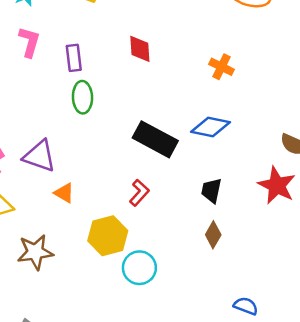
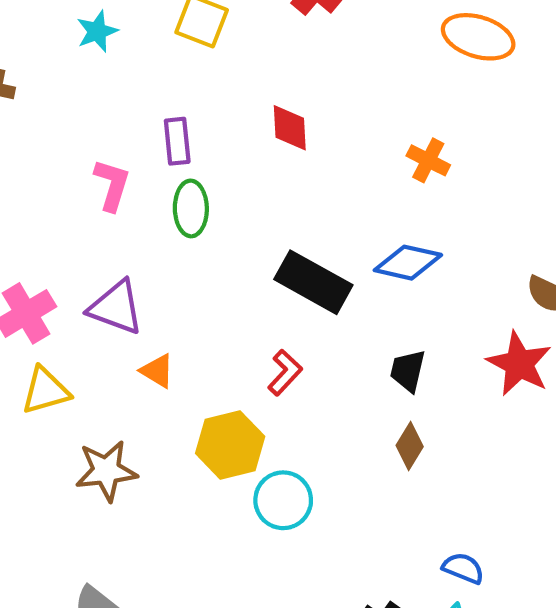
pink L-shape: (29, 42) -> (112, 185), moved

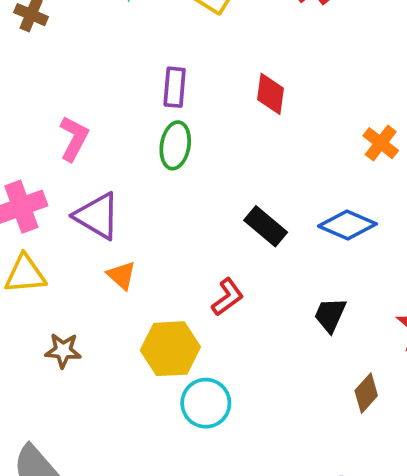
pink L-shape: (112, 185) -> (74, 138), moved
black rectangle: (313, 282) -> (266, 226), size x0.7
brown diamond: (410, 446) -> (366, 393), moved
brown star: (106, 471) -> (63, 350), size x0.7

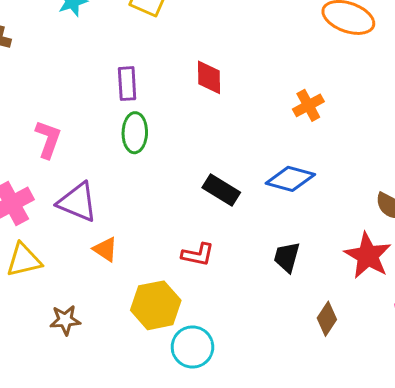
orange cross: (381, 143) -> (308, 105), turned 32
red L-shape: (228, 297) -> (198, 255), turned 56

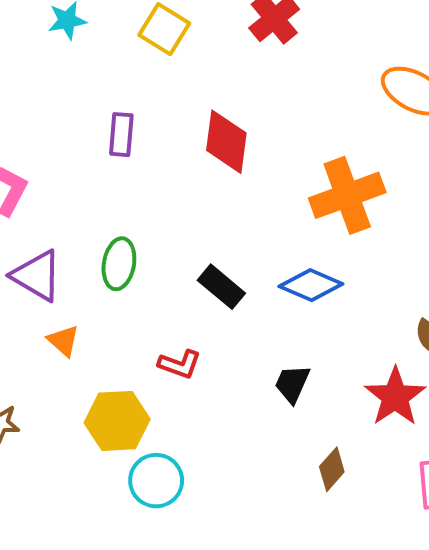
red diamond: (209, 77) -> (226, 142), size x1.4
orange cross: (308, 105) -> (347, 195), size x1.8
green ellipse: (135, 133) -> (119, 264), moved

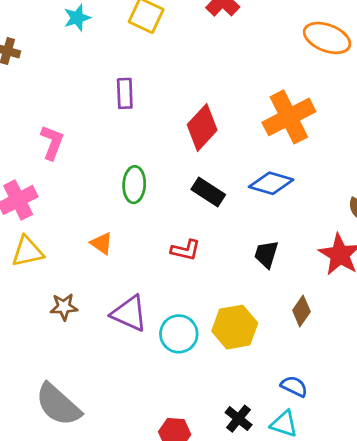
red diamond: (226, 142) -> (202, 127), moved, turned 42
purple triangle: (37, 276) -> (129, 313), moved
yellow hexagon: (117, 421) -> (235, 327), moved

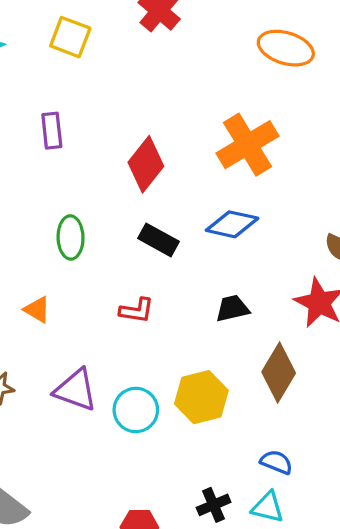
black trapezoid: (266, 254) -> (232, 308), turned 64
brown diamond: (301, 311) -> (279, 373), size x1.6
black cross: (239, 419) -> (214, 505), turned 32

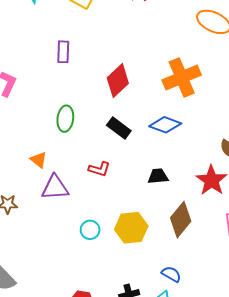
purple triangle: (76, 390) -> (55, 188), moved, turned -32
cyan circle: (136, 410) -> (90, 230), size x0.7

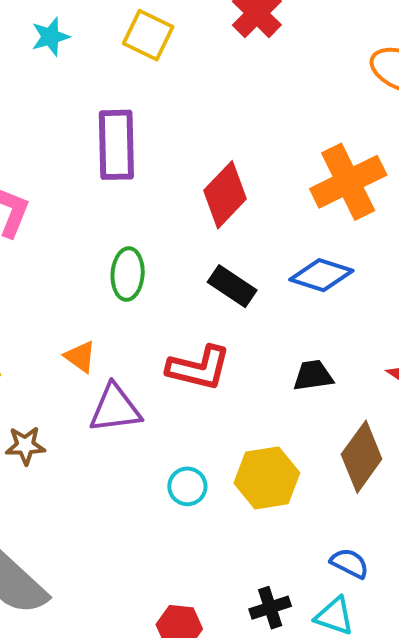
purple rectangle: (63, 52) -> (116, 145), size x1.6
red L-shape: (99, 169) -> (199, 368), size x1.5

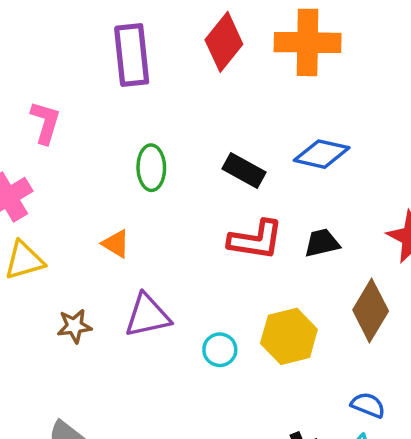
orange cross: (348, 182) -> (308, 42), moved, turned 32
red diamond: (225, 195) -> (224, 42), moved
red L-shape: (199, 368) -> (256, 240), moved
purple triangle: (115, 409) -> (147, 316), moved

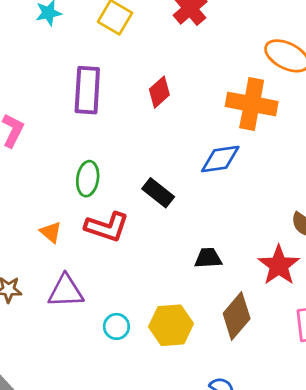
red diamond: (224, 42) -> (159, 92), size x0.7
orange cross: (308, 42) -> (252, 104), moved
blue diamond: (322, 154) -> (220, 159), moved, turned -30
red L-shape: (256, 240) -> (107, 227), moved

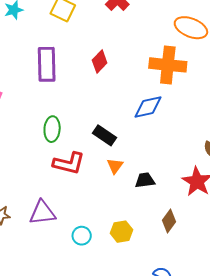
orange triangle: (51, 232) -> (115, 166), moved, turned 30
brown diamond: (237, 316) -> (169, 221), size x0.7
yellow hexagon: (171, 325) -> (121, 232), size x0.7

